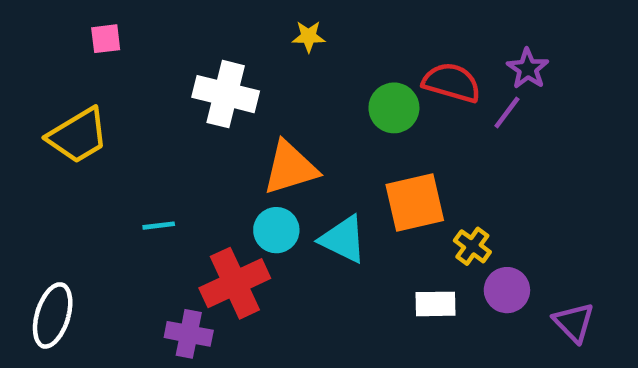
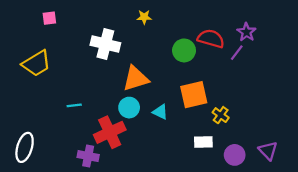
cyan triangle: (343, 239) -> (160, 112), size x0.7
purple circle: (507, 290) -> (235, 155), moved

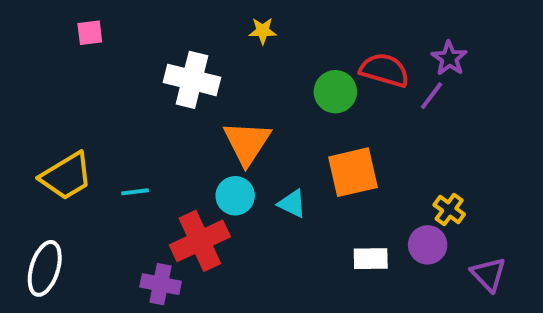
yellow trapezoid: (36, 63) -> (66, 176), moved
orange triangle: (136, 78) -> (247, 143), turned -40
yellow cross: (221, 115) -> (449, 210), moved
purple circle: (235, 155) -> (428, 245), moved

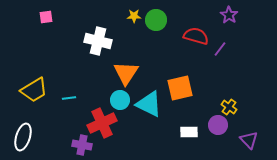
purple star: (449, 58) -> (229, 15), moved
green circle: (335, 92) -> (156, 20), moved
cyan triangle: (292, 204) -> (149, 104), size x1.8

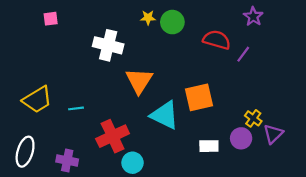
cyan circle: (120, 100) -> (133, 163), moved
purple triangle: (249, 140) -> (273, 134), moved, turned 30
purple cross: (82, 145) -> (67, 160), moved

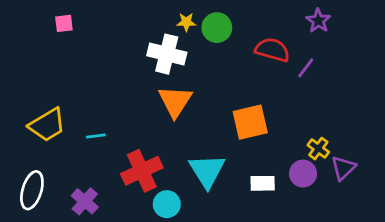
white cross: (108, 45) -> (167, 54), moved
cyan triangle: (165, 115) -> (207, 171), moved, turned 32
purple cross: (67, 160) -> (85, 201), turned 30

